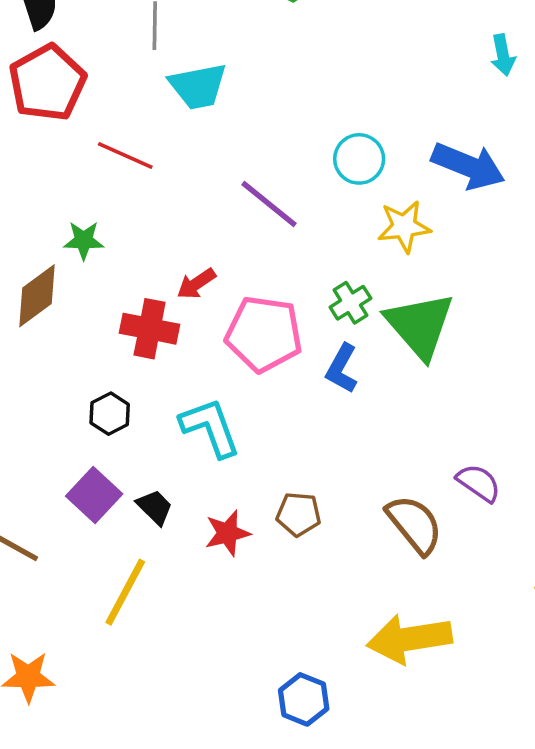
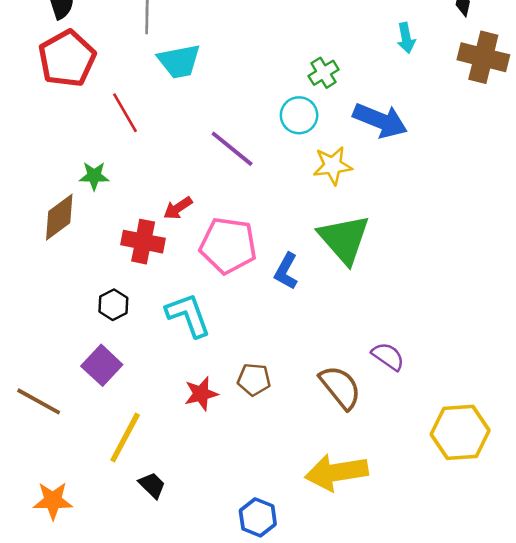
red line: (125, 155) -> (125, 113), turned 36
green cross: (350, 303) -> (324, 73), moved
black trapezoid: (155, 507) -> (152, 485), moved

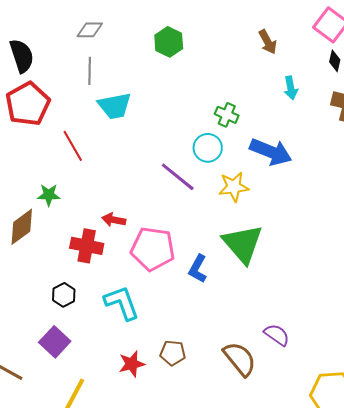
green cross: (324, 73) -> (227, 115), turned -35
purple line: (232, 149) -> (178, 177), moved
red arrow: (178, 208) -> (114, 220), turned 45

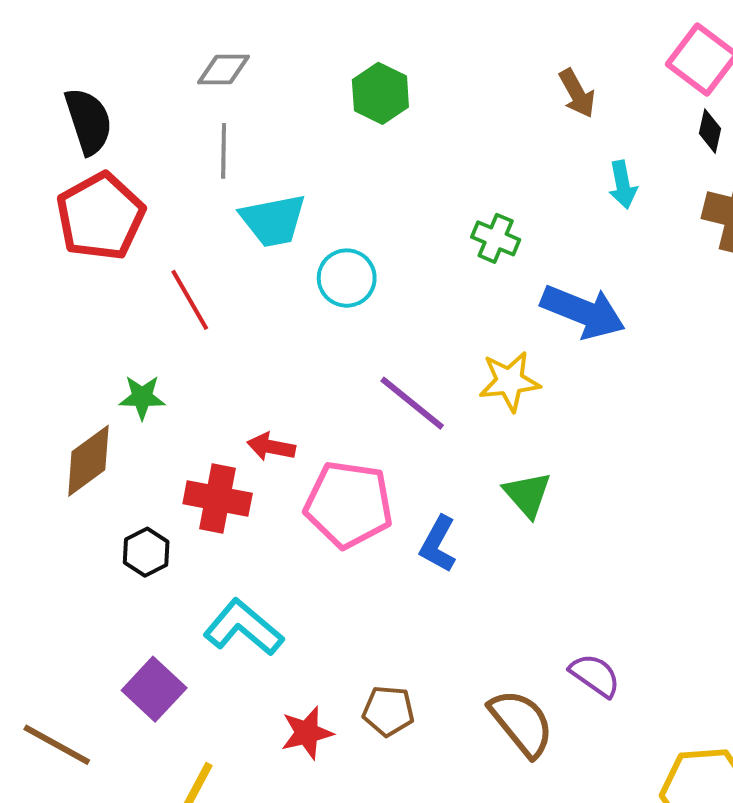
cyan circle: (208, 148) -> (347, 278), moved
purple line: (178, 177) -> (412, 403), moved
green triangle: (243, 244) -> (527, 495), size x0.6
black hexagon: (64, 295) -> (146, 552), moved
cyan L-shape: (122, 303) -> (243, 628), moved, turned -30

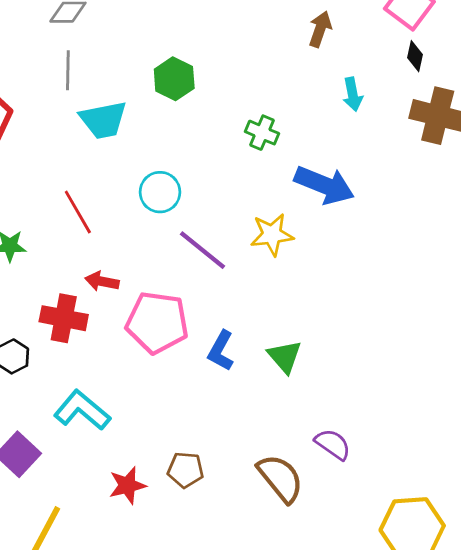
green hexagon: (380, 93) -> (174, 79), moved
brown arrow: (577, 93) -> (320, 29), turned -132
cyan circle: (347, 278) -> (160, 192), moved
red line: (190, 300) -> (78, 212), moved
green triangle: (527, 495) -> (285, 356), moved

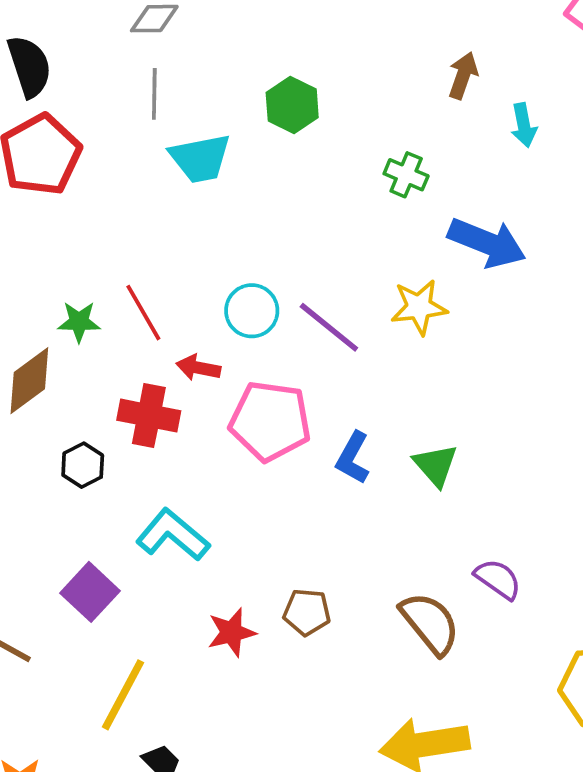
brown arrow: (320, 29) -> (463, 76), moved
cyan circle: (160, 192) -> (252, 311), moved
red line: (78, 212) -> (143, 313), moved

